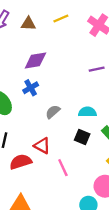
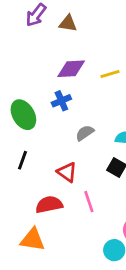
yellow line: (61, 18) -> (110, 74), moved
red semicircle: (21, 162) -> (49, 205), moved

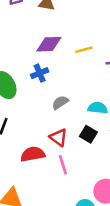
red triangle: (67, 172) -> (59, 137), moved
red semicircle: (49, 205) -> (33, 154), moved

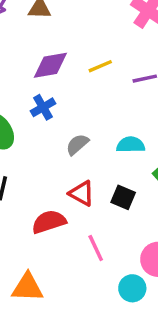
black square: (88, 134) -> (123, 197), moved
pink line: (63, 165) -> (96, 248), moved

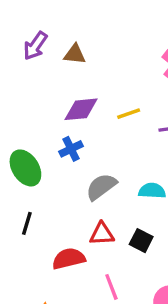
gray semicircle: (77, 144) -> (101, 187), size x1.4
red triangle: (82, 193) -> (102, 234), turned -36

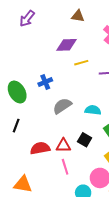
brown triangle: (75, 54) -> (78, 16), moved
purple diamond: (81, 109) -> (67, 45), moved
red triangle: (102, 234) -> (63, 145), moved

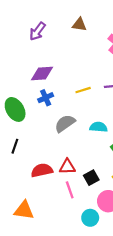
purple arrow: (27, 19) -> (37, 31), moved
purple diamond: (67, 45) -> (42, 73), moved
yellow line: (81, 63) -> (83, 90), moved
black square: (85, 140) -> (91, 178), moved, turned 32

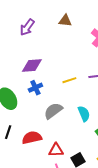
cyan semicircle: (98, 127) -> (84, 114), turned 63
red semicircle: (42, 170) -> (32, 138), moved

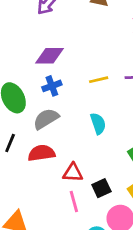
gray semicircle: (53, 111) -> (46, 119), moved
cyan semicircle: (84, 114) -> (98, 124), moved

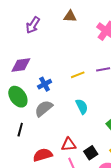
purple diamond: (50, 56) -> (21, 65), moved
red semicircle: (41, 153) -> (43, 155), moved

